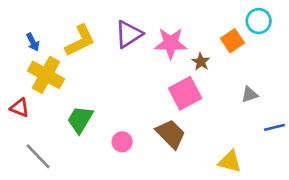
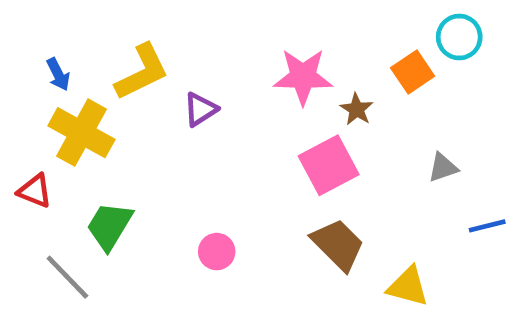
purple triangle: (129, 34) -> (200, 109), moved, size x0.7
green trapezoid: (80, 120) -> (109, 226), moved
brown trapezoid: (171, 134) -> (338, 245), moved

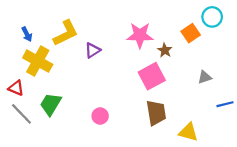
brown trapezoid: (338, 245) -> (156, 113), turned 36
gray line: (67, 277) -> (21, 114), moved

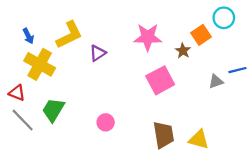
brown star: (165, 50) -> (183, 51), moved
blue line: (225, 104) -> (237, 70), moved
brown trapezoid: (156, 113) -> (164, 135), moved

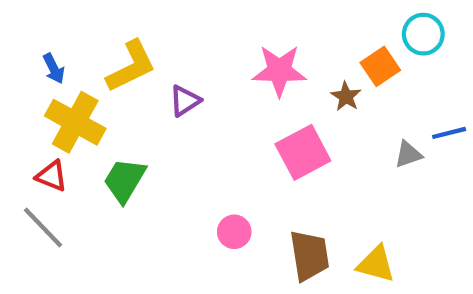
red triangle: (17, 93) -> (52, 176), moved
green trapezoid: (53, 110) -> (125, 180), moved
pink circle: (106, 122) -> (234, 232), moved

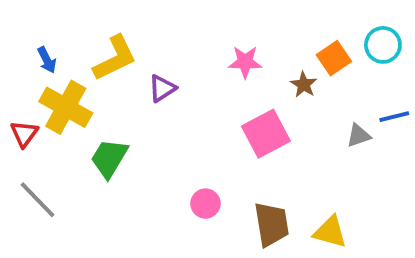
cyan circle: (423, 34) -> (383, 45), moved
pink star: (279, 71) -> (245, 62), size x0.7
red triangle: (52, 176) -> (24, 134), moved, turned 44

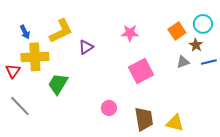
brown star: (304, 85) -> (196, 45), moved
yellow cross: (66, 107) -> (35, 57), turned -32
gray triangle: (358, 136) -> (183, 62), moved

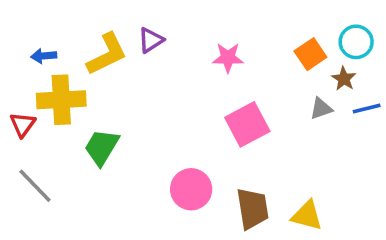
blue arrow: (25, 32) -> (44, 56), turned 112
purple triangle: (86, 47) -> (151, 40), moved
pink circle: (109, 108) -> (191, 189), size x1.5

